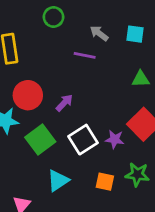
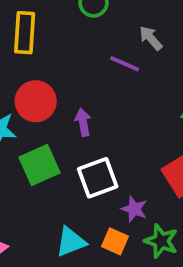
purple arrow: (64, 103) -> (83, 122), turned -66
purple star: (115, 139) -> (134, 209), moved
cyan triangle: (58, 181) -> (71, 242), moved

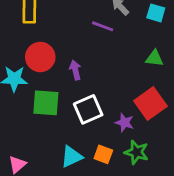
green square: (40, 165) -> (46, 103), turned 32
purple star: (134, 209) -> (124, 123), moved

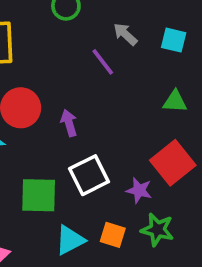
purple line: (103, 26) -> (103, 62), turned 35
green square: (46, 103) -> (39, 195), moved

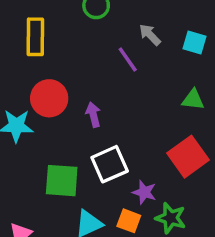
purple star: (139, 190) -> (144, 192), moved

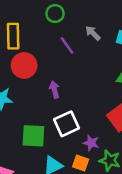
purple line: (128, 59) -> (67, 45), moved
red circle: (49, 98) -> (24, 65), moved

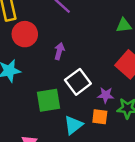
purple arrow: (55, 90) -> (59, 51), turned 42

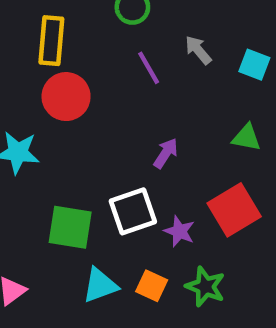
purple arrow: (59, 51) -> (166, 153), moved
purple star: (106, 95) -> (179, 231), moved

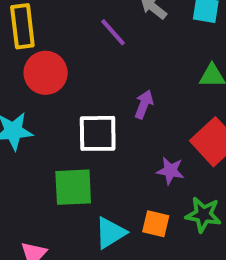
white square: (133, 211) -> (98, 133), moved, turned 30

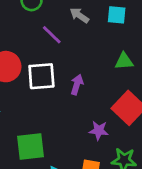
white square: (98, 133) -> (41, 76), moved

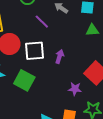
green triangle: (124, 61) -> (92, 30), moved
green square: (30, 146) -> (24, 80), moved, turned 35

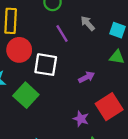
purple arrow: (60, 57) -> (87, 77), moved, turned 32

